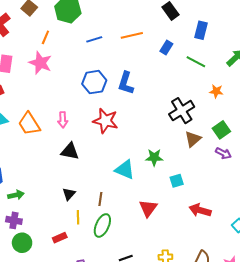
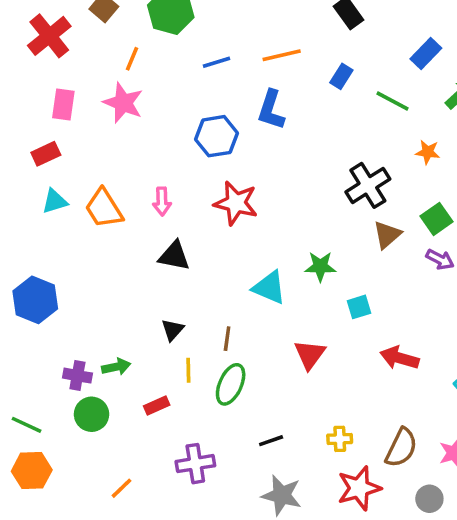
blue rectangle: (201, 30) -> (426, 53), moved, turned 30
blue L-shape: (126, 83) -> (271, 110), moved
green arrow: (16, 195) -> (116, 367), moved

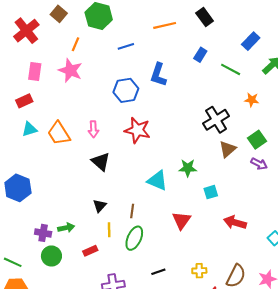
orange line: (282, 55) -> (165, 25), moved
black triangle: (174, 256) -> (101, 162), turned 30

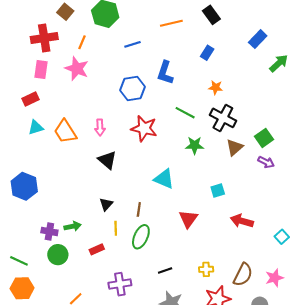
red cross: (26, 31) -> (44, 38), moved, turned 30
green line: (231, 69) -> (185, 113), moved
orange star: (252, 100) -> (216, 87), moved
black cross: (216, 120) -> (223, 118), turned -30
green star: (188, 168) -> (195, 145), moved

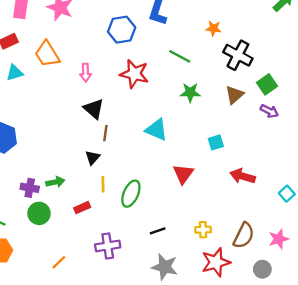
black cross: (223, 118) -> (238, 55), moved
orange trapezoid: (65, 132) -> (47, 54), moved
brown line: (139, 209) -> (105, 133), moved

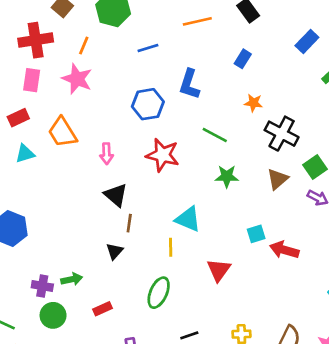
red arrow: (243, 176) -> (284, 250), moved
yellow line: (103, 184) -> (171, 247), moved

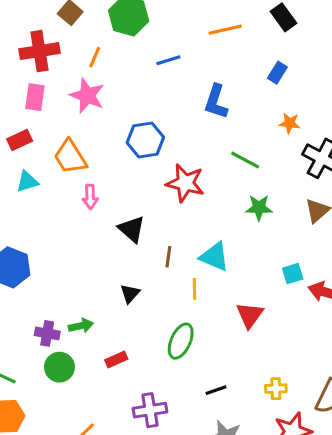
blue hexagon: (148, 104) -> (145, 140), moved
pink arrow: (106, 154) -> (90, 197), moved
brown line: (129, 223) -> (168, 257), moved

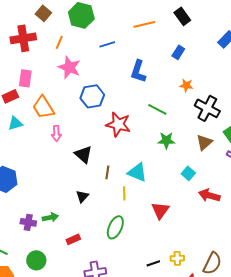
pink star: (87, 96) -> (69, 67), moved
pink rectangle: (35, 97) -> (25, 78), moved
cyan square: (293, 274) -> (188, 173), moved, turned -32
green circle: (59, 367) -> (36, 260), moved
black line: (216, 390) -> (153, 263), moved

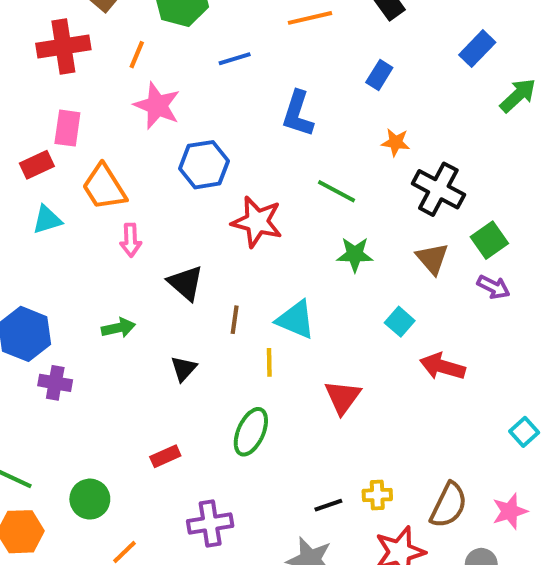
brown triangle: (204, 142) -> (432, 259), turned -30
green arrow: (50, 217) -> (118, 328), moved
purple cross: (28, 222) -> (55, 383), moved

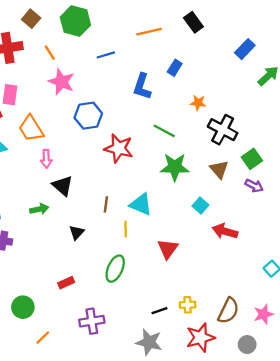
orange line: (137, 55) -> (50, 53), turned -56
blue rectangle: (379, 75) -> (175, 68), moved
green star: (355, 254) -> (175, 167), size x1.4
black triangle: (186, 283) -> (63, 186), moved

